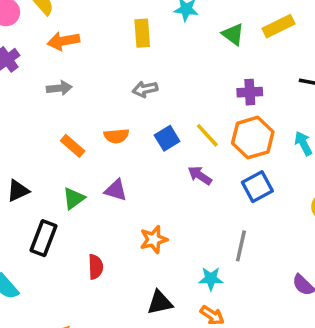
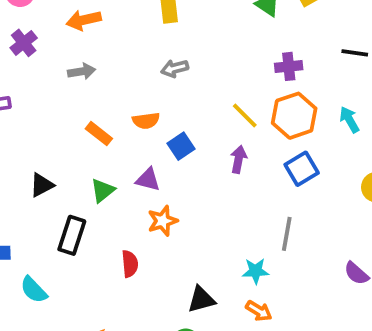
blue square: (167, 138) -> (181, 146), moved
purple arrow: (200, 175) -> (239, 159), turned 70
orange star: (154, 240) -> (163, 221), moved

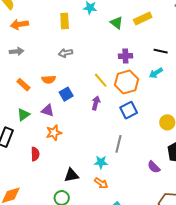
cyan arrow: (349, 120) -> (156, 73), moved, turned -96

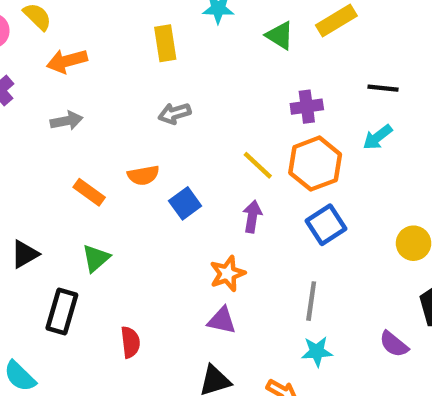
purple triangle: (48, 110) -> (222, 320), moved
orange star: (54, 133) -> (227, 274), moved
cyan star: (101, 162) -> (317, 352), moved

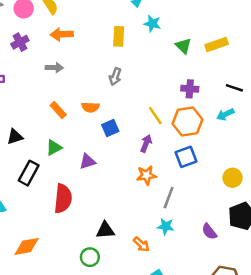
gray arrow: (174, 113) -> (115, 77), turned -66
orange star: (227, 274) -> (146, 175), moved
purple triangle: (222, 320) -> (87, 161), moved, turned -42
red semicircle: (130, 342) -> (63, 198), size x1.6

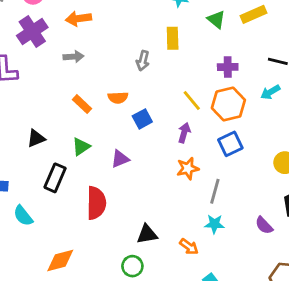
yellow rectangle: (119, 36) -> (173, 38), moved
purple cross: (20, 42) -> (32, 32), size x1.5

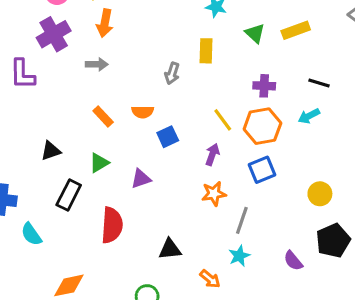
orange arrow: (78, 19) -> (105, 23), turned -75
cyan star: (214, 224) -> (239, 256), turned -30
black triangle: (147, 234) -> (170, 249), moved

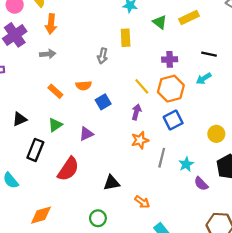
red semicircle: (112, 225) -> (68, 169), turned 35
cyan star: (239, 256) -> (186, 164), moved

